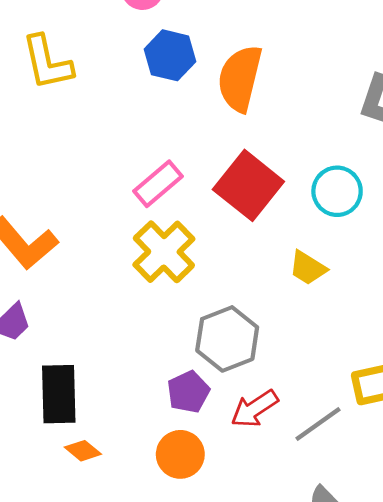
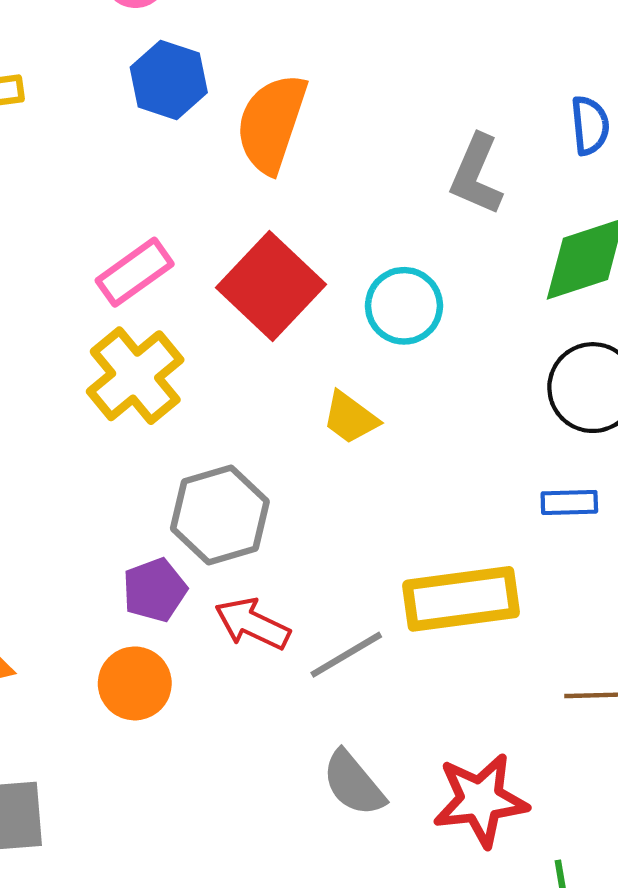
red arrow: (254, 409) -> (252, 624), turned 54

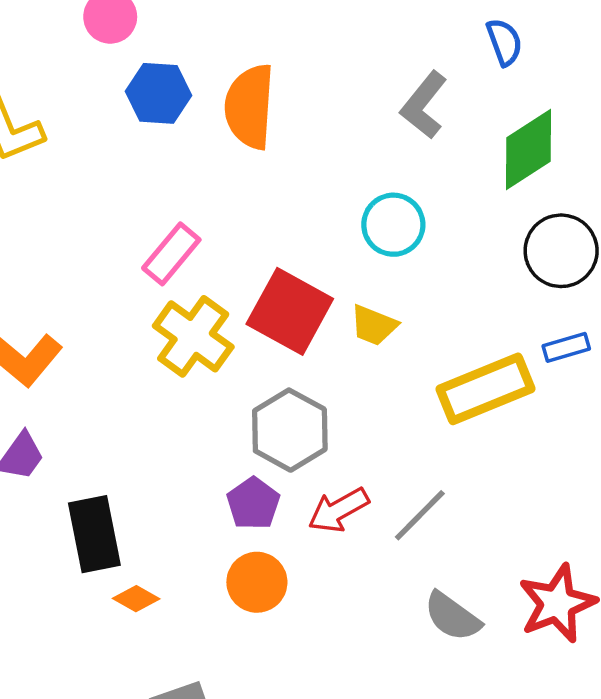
gray L-shape: (476, 175) -> (424, 105), turned 30
red square: (271, 286) -> (290, 311), moved
yellow rectangle: (461, 599) -> (486, 389), moved
red arrow: (252, 624) -> (338, 510), turned -40

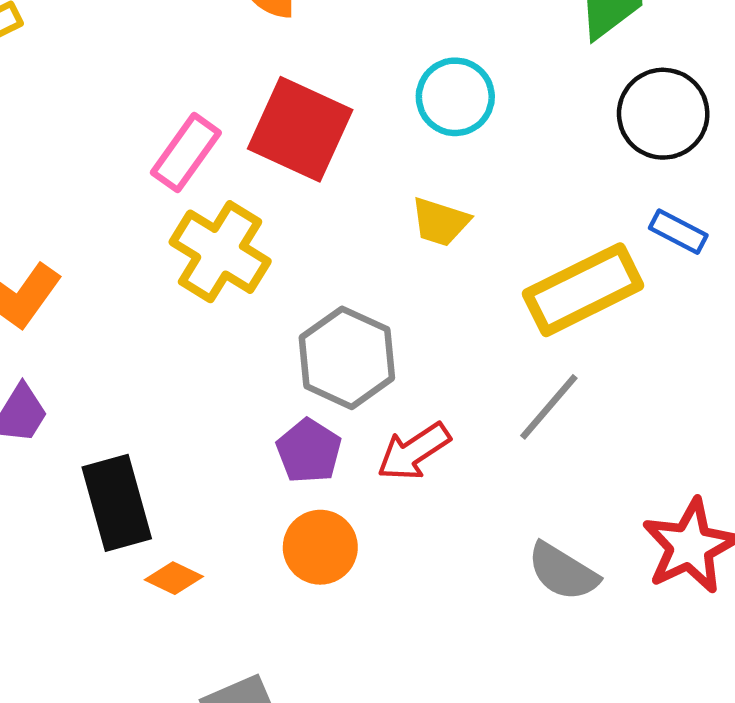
red square: (290, 311) -> (300, 129), moved
blue rectangle: (566, 347) -> (678, 232), turned 48
gray line: (420, 515) -> (549, 407), moved

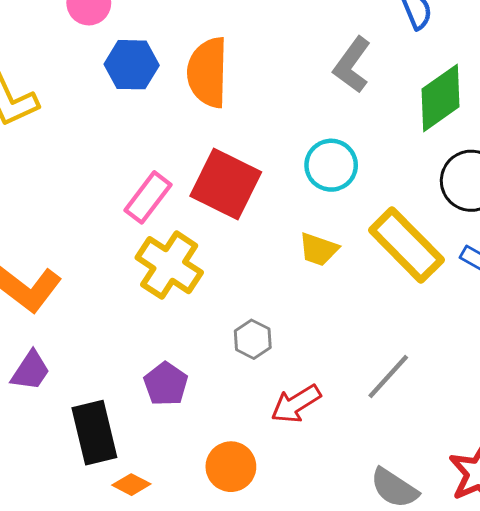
yellow rectangle: (583, 290) -> (406, 245), moved, turned 70
gray hexagon: (347, 358) -> (253, 339), size x0.6
purple pentagon: (309, 451) -> (166, 384), moved

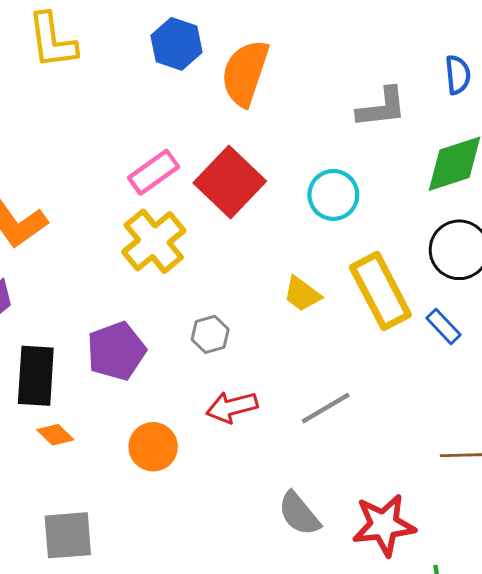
gray L-shape: (352, 65) -> (382, 108), turned -150
yellow trapezoid: (319, 249) -> (302, 294), moved
purple pentagon: (166, 384) -> (116, 351), size x1.4

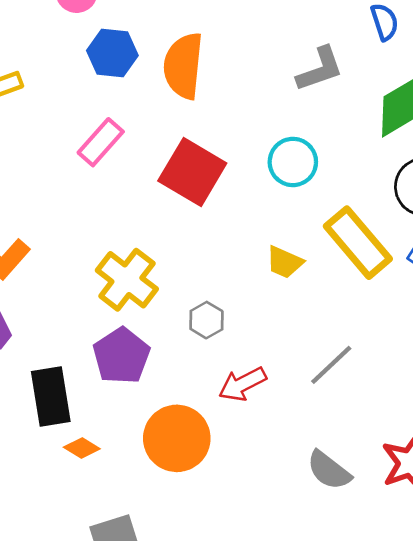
pink rectangle: (154, 172) -> (101, 142), moved
yellow cross: (154, 241) -> (127, 280), moved
orange circle: (153, 447) -> (177, 438), size x1.4

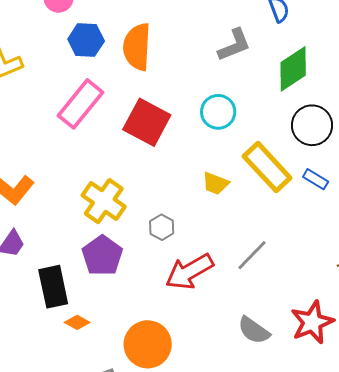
pink rectangle: (101, 142) -> (81, 104), size x1.4
red arrow: (242, 384) -> (189, 272), size x1.4
orange circle: (177, 438) -> (148, 344), moved

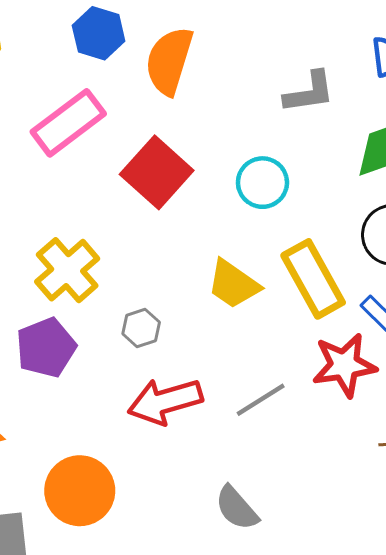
yellow trapezoid: (215, 183) -> (233, 284), size x1.4
red star: (312, 322) -> (344, 365), moved

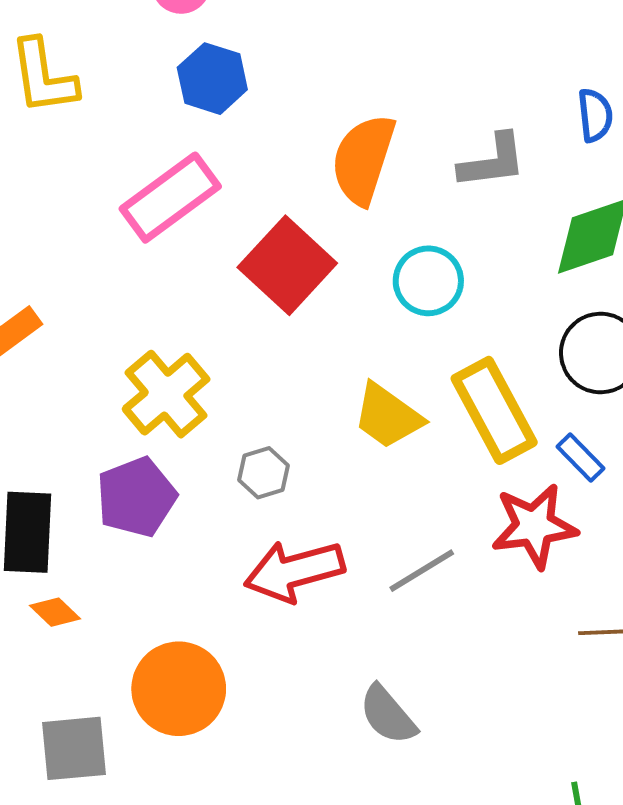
orange semicircle: (169, 61) -> (363, 159), moved

